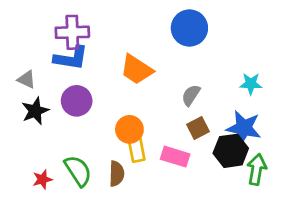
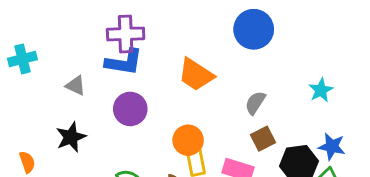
cyan star: (251, 84) -> (321, 90), turned -30
black star: (35, 111) -> (71, 137), moved
blue star: (244, 128) -> (332, 146), moved, size x0.7

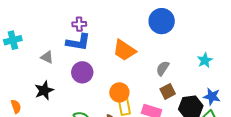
purple cross: (126, 34) -> (79, 24), size x0.6

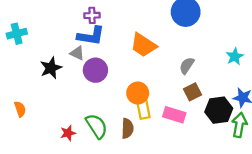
gray triangle: (47, 57) -> (77, 53), moved
black star: (44, 90) -> (51, 68), moved

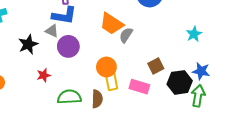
gray semicircle: (187, 66) -> (126, 35), moved
green semicircle: (97, 126) -> (69, 97), turned -60
red star: (68, 133) -> (44, 75), moved

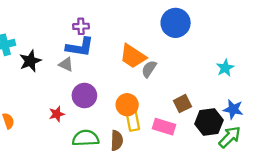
black star: (28, 44) -> (30, 61), moved
purple circle: (68, 46) -> (84, 96), moved
green arrow: (198, 96) -> (230, 137), turned 35

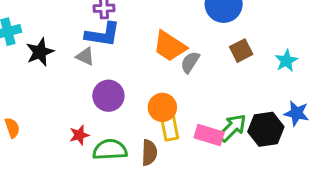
brown square: (182, 104) -> (241, 51), moved
red star: (57, 114) -> (79, 135), moved
green arrow: (230, 137) -> (232, 128), moved

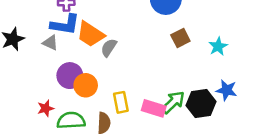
orange trapezoid: (170, 46) -> (90, 34), moved
gray semicircle: (190, 62) -> (109, 48), moved
orange circle: (162, 107) -> (86, 85), moved

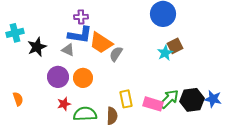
cyan star: (218, 46) -> (165, 53), moved
purple circle: (70, 76) -> (58, 77), moved
orange circle: (86, 85) -> (83, 78), moved
blue star: (227, 90) -> (213, 99), moved

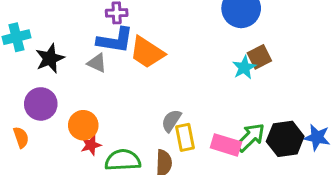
gray semicircle: (116, 54) -> (171, 121), moved
purple circle: (58, 77) -> (41, 104), moved
orange circle: (83, 78) -> (83, 125), moved

